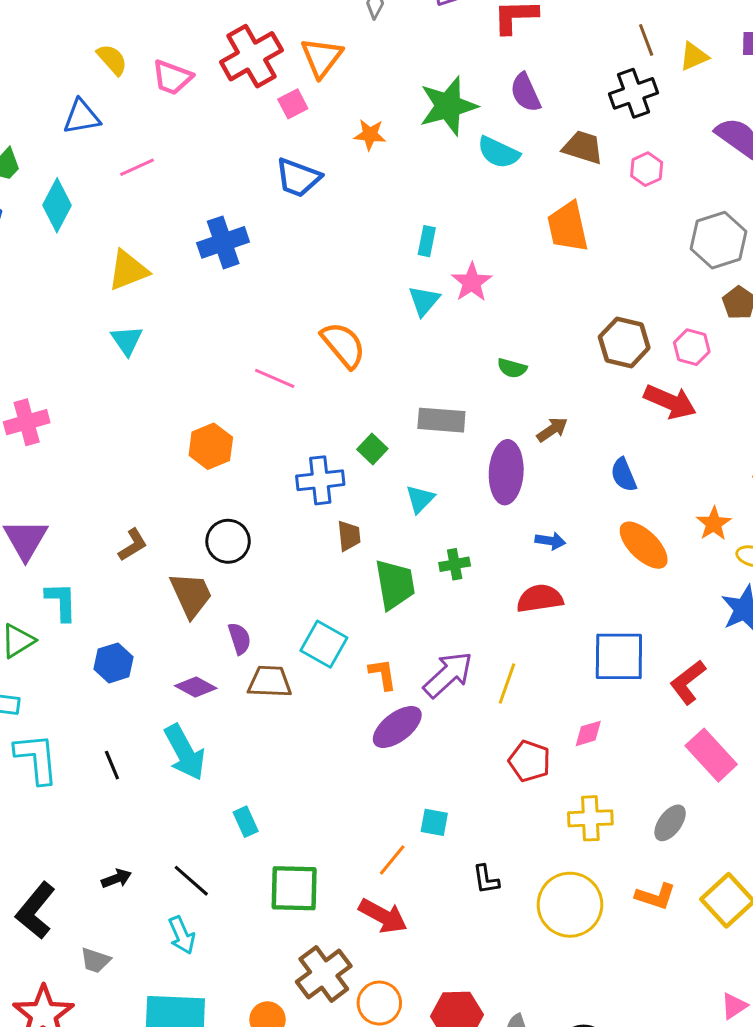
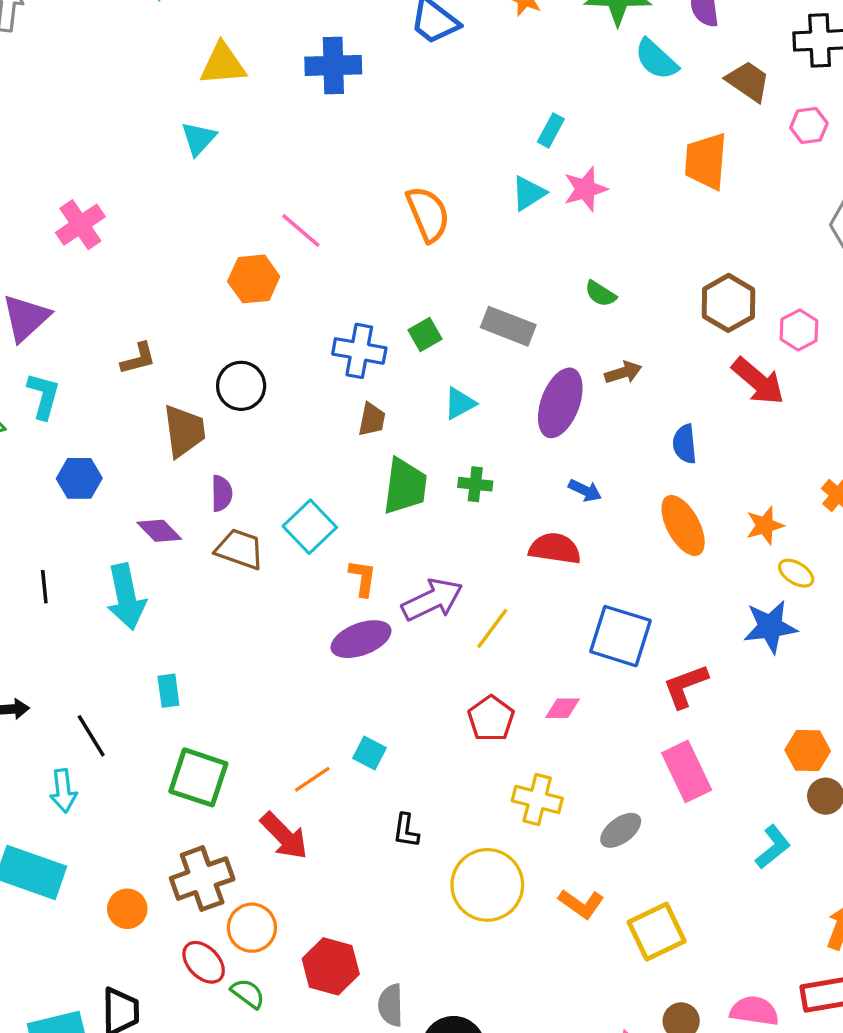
pink line: (275, 378) -> (301, 230), moved
pink cross: (27, 422) -> (80, 225), moved, turned -36

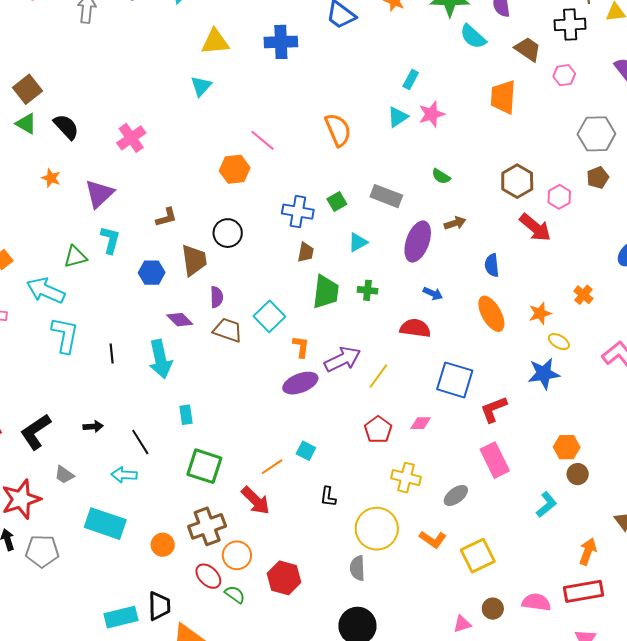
blue hexagon: (79, 478) -> (152, 273), moved
cyan arrow: (63, 791) -> (124, 475), turned 100
gray semicircle: (391, 1005) -> (357, 568), moved

